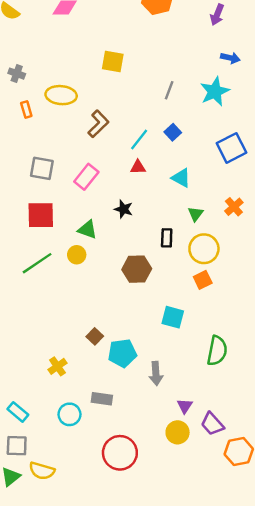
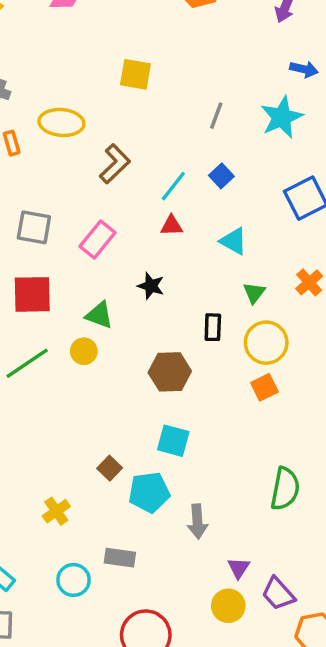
cyan square: (173, 317) -> (173, 441), moved

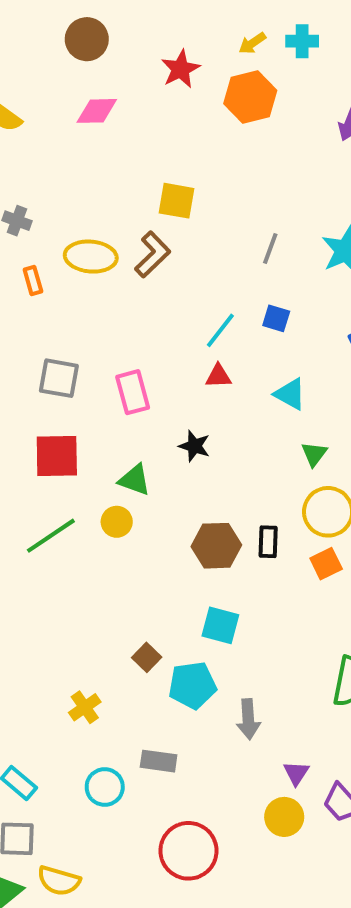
brown L-shape: (115, 164) -> (153, 255), moved
blue square: (221, 176) -> (276, 318), turned -30
pink rectangle: (98, 239) -> (133, 392), turned -54
black rectangle: (213, 327) -> (268, 542), moved

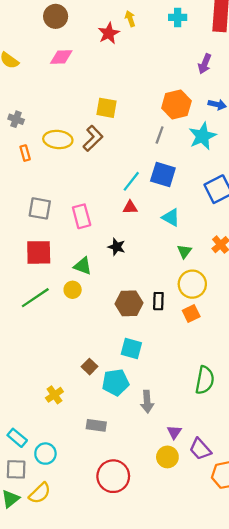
yellow arrow: (252, 43) -> (130, 19), moved, turned 105
orange hexagon: (250, 97) -> (176, 104), moved
blue square: (276, 318) -> (163, 175), size x1.6
cyan circle: (105, 787) -> (45, 454), moved
yellow semicircle: (59, 881) -> (40, 493), turned -60

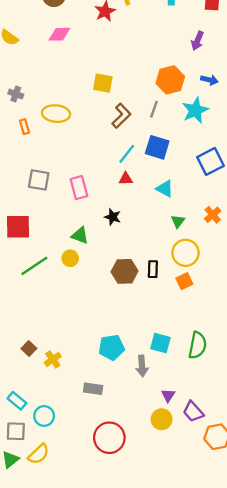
brown L-shape: (93, 138) -> (121, 116), moved
red square: (39, 252) -> (18, 227), moved
cyan square: (131, 349) -> (160, 343), moved
brown square: (89, 367) -> (29, 349), moved

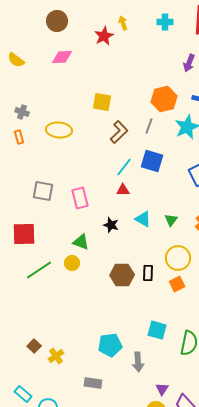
orange rectangle: (25, 127) -> (19, 137), moved
cyan triangle: (165, 189) -> (143, 219), moved
green triangle: (178, 221) -> (171, 220), moved
cyan square: (160, 343) -> (157, 330), moved

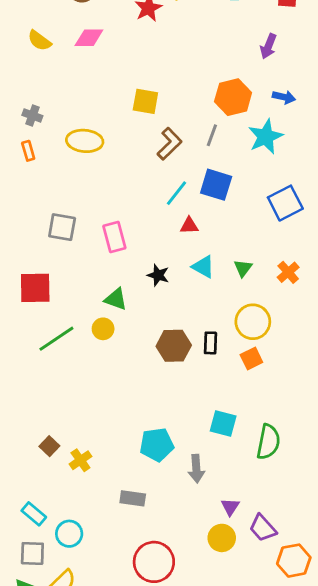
yellow semicircle: (16, 60) -> (39, 41), moved
red triangle: (123, 190) -> (189, 226), moved

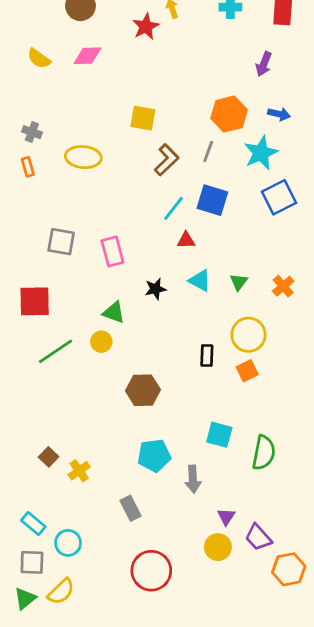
blue square: (285, 203) -> (279, 197), moved
black star: (158, 275) -> (155, 289), turned -30
brown hexagon: (174, 346) -> (143, 390), moved
gray rectangle: (133, 498) -> (130, 508), turned 55

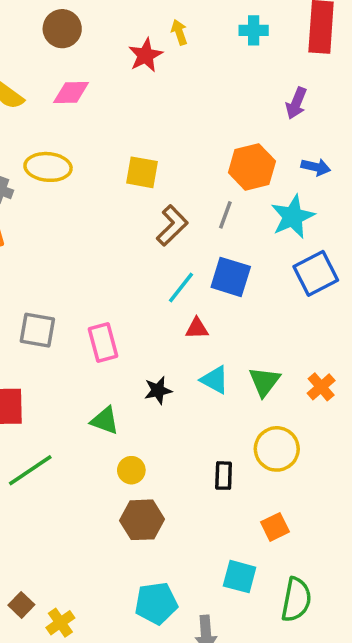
yellow ellipse: (83, 157) -> (48, 167), moved
green triangle: (239, 282) -> (264, 382), size x1.4
yellow circle: (101, 342) -> (131, 470), moved
orange square: (247, 371) -> (275, 527), moved

